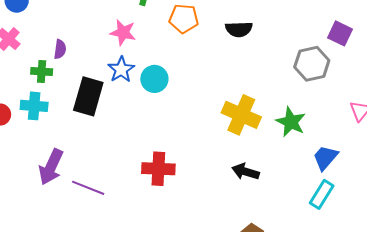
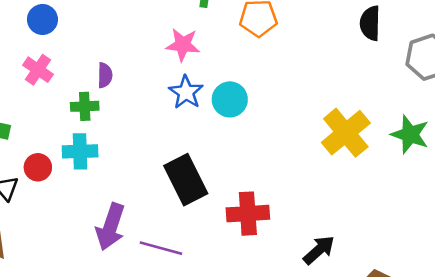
black semicircle: (239, 29) -> (370, 23), moved, turned 100
black rectangle: (88, 96) -> (186, 180), moved, turned -36
yellow cross: (241, 115) -> (346, 133), turned 33
black arrow: (246, 172) -> (319, 250), moved, turned 128

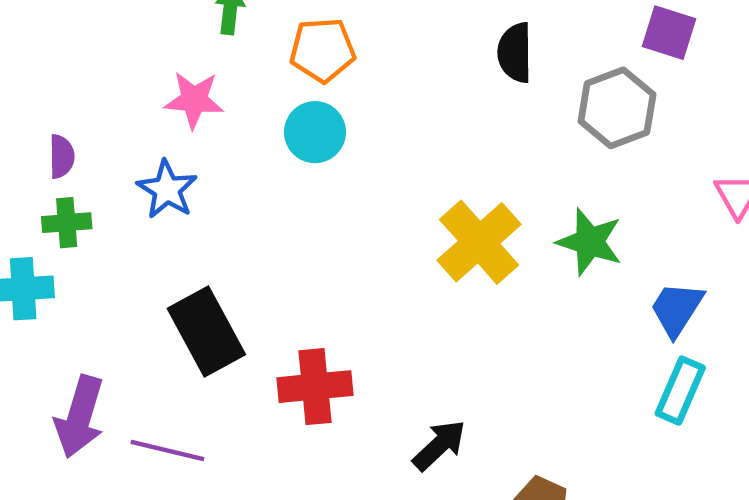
blue star: (186, 92) -> (167, 189), moved
cyan circle: (230, 99) -> (315, 132), moved
green cross: (85, 106) -> (67, 223), moved

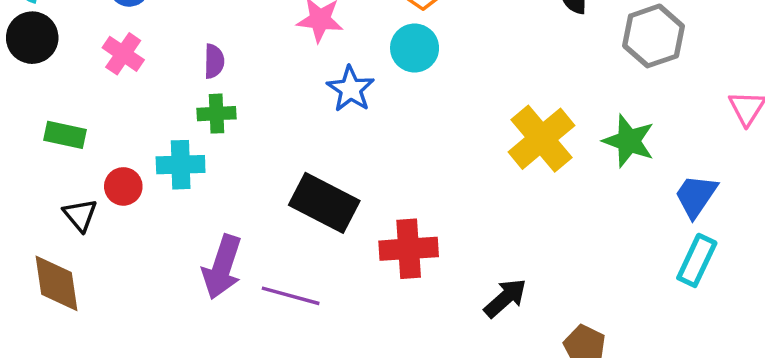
blue star: (167, 189) -> (351, 89), moved
black rectangle: (206, 332) -> (324, 203), turned -36

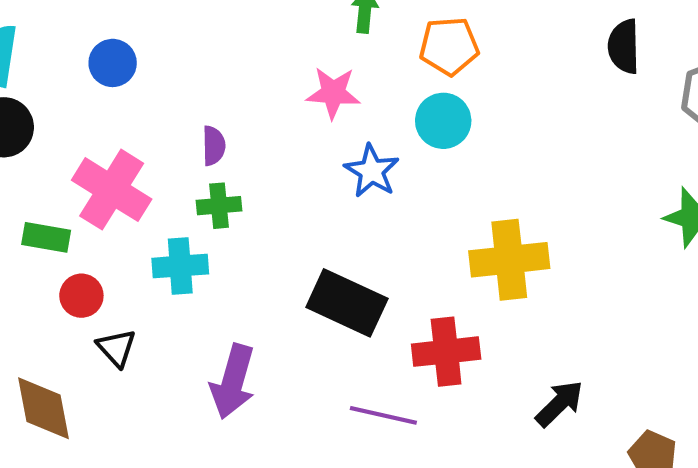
pink cross: (123, 54) -> (112, 190), moved, size x1.6
yellow cross: (541, 139) -> (509, 260), moved, turned 36
red circle: (123, 186) -> (81, 296), moved
black triangle: (80, 215) -> (116, 348), moved
purple line: (291, 296) -> (383, 415), moved

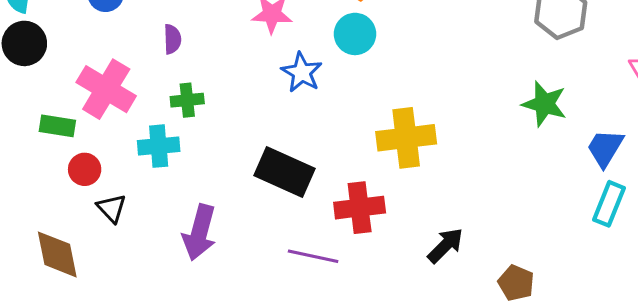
purple semicircle: (214, 146) -> (172, 39), moved

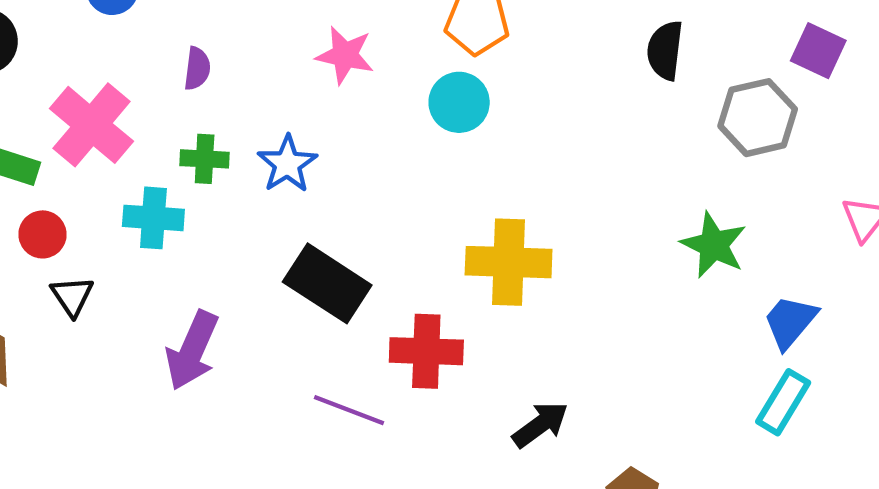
blue star: (302, 72) -> (287, 164), moved

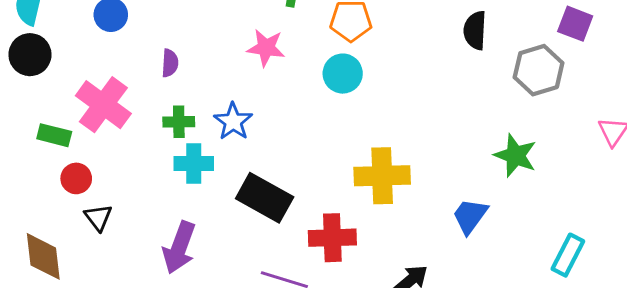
cyan cross: (153, 218) -> (194, 164), moved
blue trapezoid: (790, 322) -> (470, 216), moved

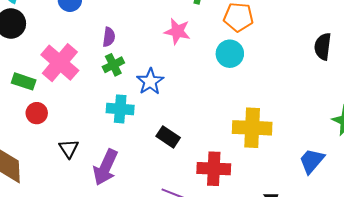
black semicircle: (475, 30) -> (323, 46), moved
green cross: (179, 122) -> (113, 65), moved, turned -30
black rectangle: (265, 198) -> (168, 137), size x0.6
black triangle: (98, 217) -> (69, 149), moved

